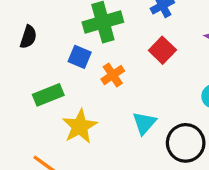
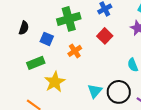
blue square: (80, 57) -> (47, 39), moved
cyan triangle: (144, 123) -> (95, 91), moved

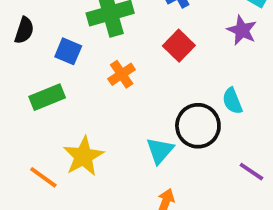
yellow star: (55, 82) -> (83, 156), moved
black circle: (119, 92) -> (198, 126), moved

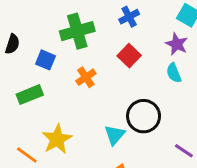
cyan semicircle: (232, 101) -> (174, 73), moved

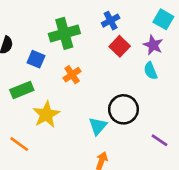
red square: (129, 56) -> (120, 46), moved
yellow star: (57, 139) -> (46, 114), moved

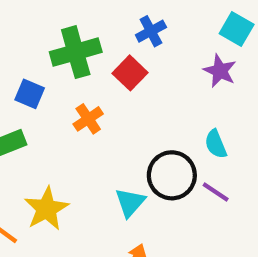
red square: (120, 46) -> (130, 73), moved
cyan semicircle: (150, 71) -> (216, 144), moved
yellow star: (46, 114) -> (46, 209), moved
purple line: (159, 140) -> (216, 192), moved

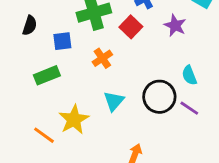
purple star: (220, 71) -> (175, 25), moved
blue square: (30, 94) -> (62, 41), turned -30
cyan triangle: (130, 202) -> (114, 101), moved

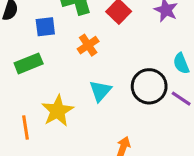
orange line: (44, 135) -> (25, 128), turned 45

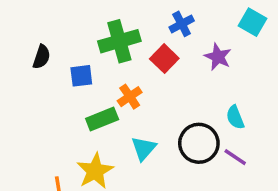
green rectangle: (29, 63) -> (102, 119), moved

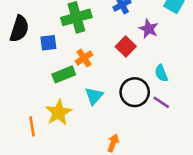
black semicircle: (42, 57) -> (19, 29), size x1.5
red square: (164, 59) -> (126, 47), moved

